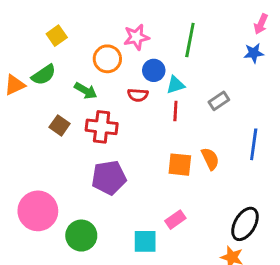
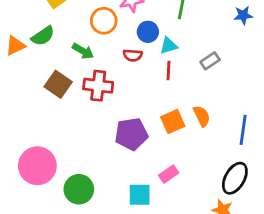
brown square: (60, 125) -> (58, 84), size x1.4
blue line: (254, 144) -> (243, 130), moved
orange square: (180, 165) -> (173, 122), turned -30
purple pentagon: (109, 178) -> (131, 134), moved

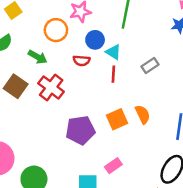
cyan triangle: (169, 46) -> (113, 52), turned 49
red cross: (98, 86) -> (51, 87), turned 30

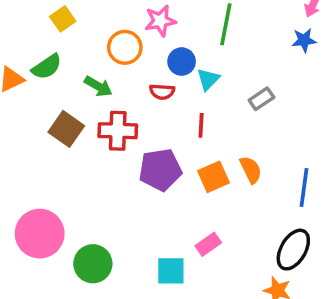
cyan triangle: (113, 52) -> (208, 79), turned 42
red line: (113, 74) -> (201, 125), moved
red cross: (51, 87) -> (118, 131), turned -35
purple pentagon: (80, 130) -> (160, 170), moved

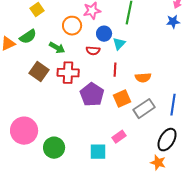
gray rectangle: (261, 99) -> (144, 109), moved, size x1.5
purple pentagon: (160, 170) -> (92, 95), turned -30
orange semicircle: (251, 170) -> (143, 78), moved, turned 112

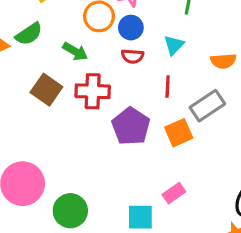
blue circle: (104, 34) -> (131, 28), moved
orange semicircle: (143, 78) -> (223, 61), moved
gray rectangle: (144, 109) -> (207, 106), moved

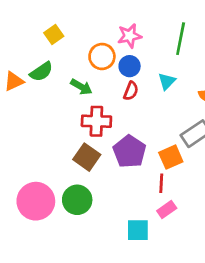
red semicircle: (132, 56) -> (131, 91), turned -72
red line: (168, 86) -> (161, 183), moved
brown square: (46, 90) -> (87, 157), moved
green circle: (70, 211) -> (77, 200), moved

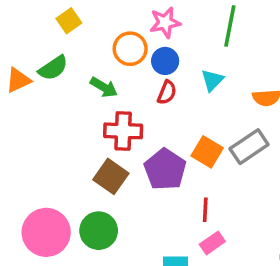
orange square: (171, 157) -> (207, 152), moved, turned -35

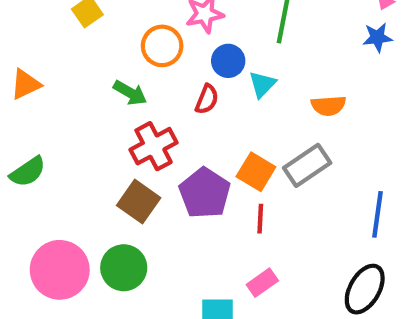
blue circle: (165, 61) -> (228, 61), moved
green semicircle: (53, 68) -> (28, 172), moved
red cross: (123, 131) -> (154, 146), turned -30
red line: (205, 210) -> (260, 219), moved

